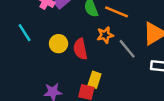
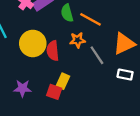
yellow circle: (59, 44) -> (33, 43), size x1.5

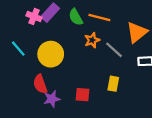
red semicircle: (53, 51) -> (40, 84), moved
yellow rectangle: (63, 81) -> (113, 84), moved

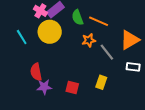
yellow circle: (51, 54) -> (50, 32), moved

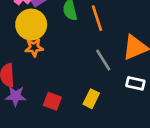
orange line: (99, 21) -> (97, 18), turned 42
orange star: (89, 40) -> (34, 47), moved

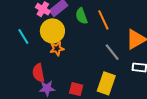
yellow rectangle: (91, 99) -> (106, 83), size x1.5

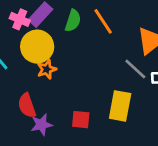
green semicircle: (81, 16) -> (73, 21), turned -133
gray line: (112, 52) -> (135, 69), moved

